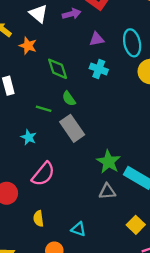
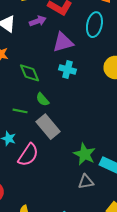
purple triangle: (97, 39) -> (63, 42), size x1.5
cyan ellipse: (132, 43) -> (94, 25), moved, turned 30
pink semicircle: (43, 174) -> (28, 155), moved

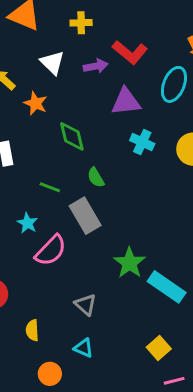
cyan cross: (68, 70) -> (142, 142), moved
green semicircle: (42, 99) -> (96, 177), moved
gray triangle: (86, 182) -> (86, 304), moved, turned 42

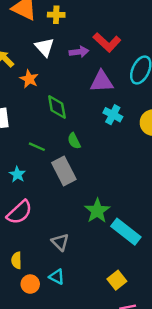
yellow cross: (81, 23) -> (56, 15), moved
pink semicircle: (51, 251) -> (19, 212), moved
orange circle: (50, 374) -> (30, 284), moved

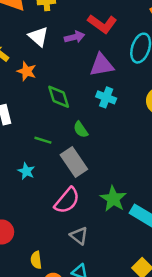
cyan cross: (113, 115) -> (106, 97), moved
pink semicircle: (19, 212) -> (67, 201), moved

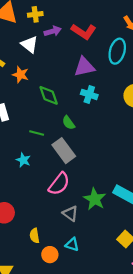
purple arrow: (75, 37) -> (53, 31), moved
green star: (113, 199) -> (95, 199), moved

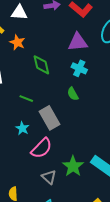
white triangle: (29, 44) -> (19, 13), moved, turned -42
green semicircle: (68, 123) -> (73, 94), moved
cyan star: (23, 160) -> (22, 128), moved

